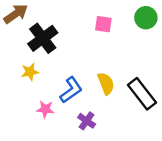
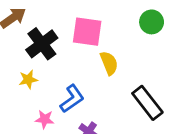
pink square: (103, 24) -> (87, 32), moved, size x1.6
yellow semicircle: (106, 83) -> (109, 63), moved

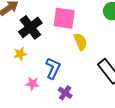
blue L-shape: (72, 99) -> (53, 68), turned -30

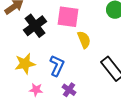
yellow star: (20, 54) -> (25, 64), moved, size x1.5
pink star: (32, 84) -> (36, 90), moved

